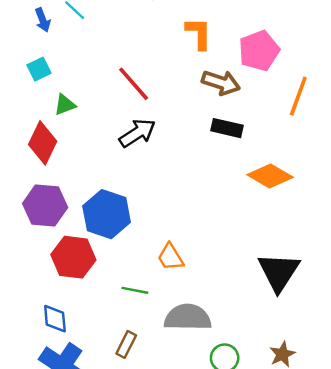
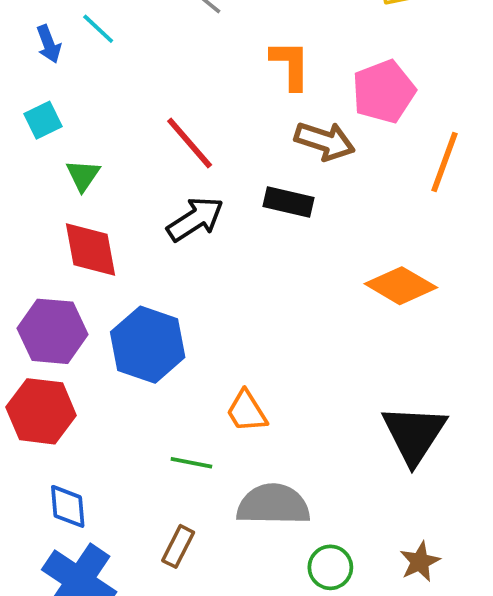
green triangle: (65, 105) -> (83, 175), turned -35
black rectangle: (227, 128) -> (288, 202), moved
red diamond: (43, 143) -> (91, 250), moved, turned -36
red hexagon: (73, 257) -> (41, 411), moved

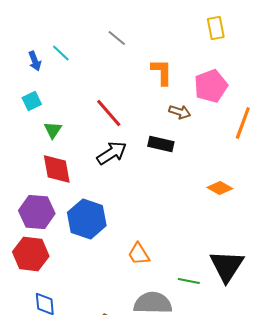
brown arrow: (325, 141) -> (180, 112), size x0.7
orange diamond: (401, 286) -> (220, 188), size x0.7
green line: (191, 463) -> (189, 281), moved

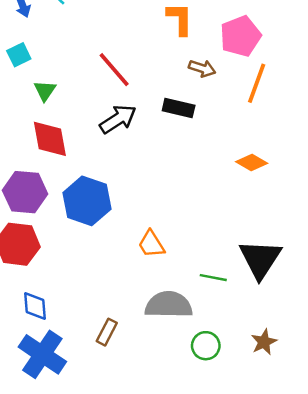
orange line: (243, 123) -> (257, 83), moved

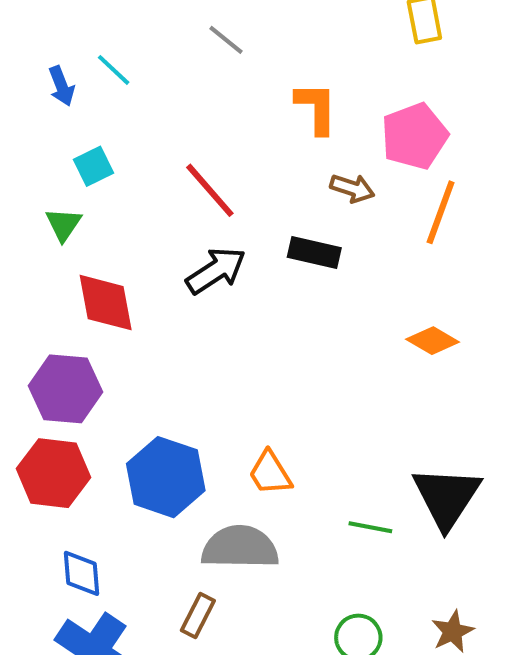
cyan square: (19, 55) -> (94, 166), moved
green triangle: (45, 91) -> (63, 224), moved
blue hexagon: (87, 201) -> (166, 477), moved
gray semicircle: (169, 305) -> (240, 547), moved

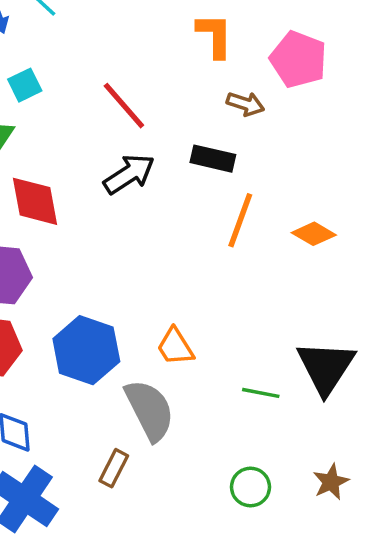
pink pentagon: (414, 136) -> (298, 59), turned -30
orange line: (441, 212) -> (240, 220), moved
gray semicircle: (240, 547) -> (150, 410), turned 62

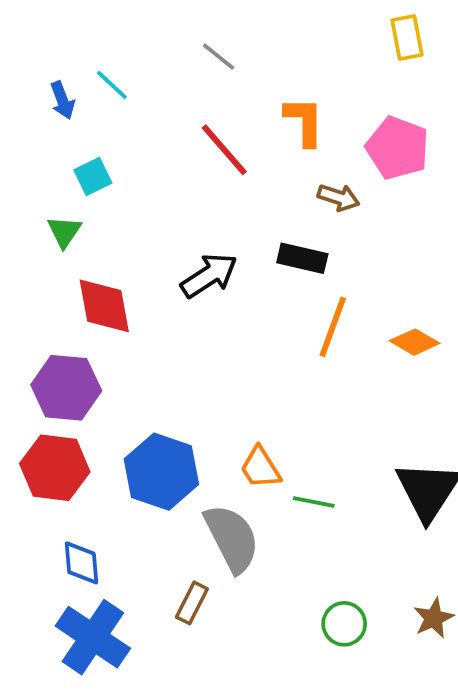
red line: (124, 106) -> (224, 150), moved
green line: (261, 393) -> (314, 502), moved

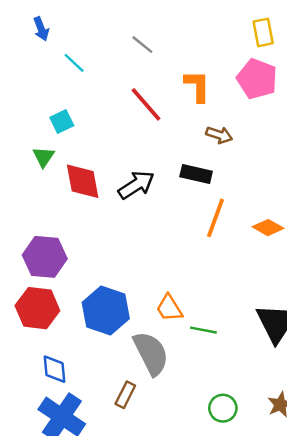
blue arrow: (62, 100) -> (41, 29), moved
pink pentagon: (397, 148) -> (257, 79), moved
red diamond: (104, 306) -> (83, 181), moved

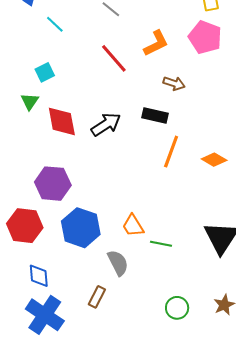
orange L-shape: (197, 86) -> (156, 43), turned 64
purple hexagon: (45, 257) -> (53, 184), moved
gray semicircle: (151, 353) -> (118, 263), size x0.7

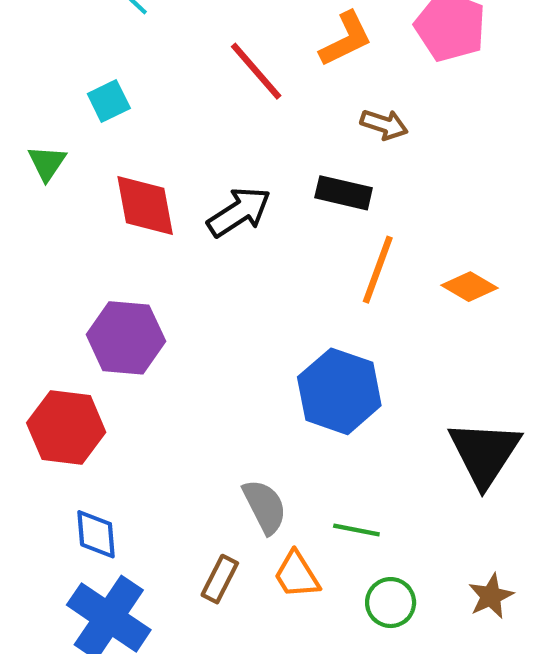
green triangle: (30, 101) -> (47, 163), moved
orange trapezoid: (133, 226) -> (297, 575), moved
blue hexagon: (81, 228) -> (339, 391), moved
green line: (161, 244) -> (356, 530), moved

